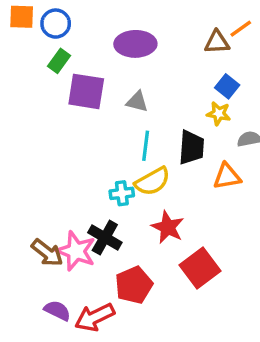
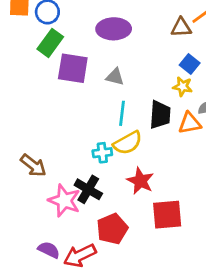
green rectangle: (59, 61) -> (50, 43), size x1.4
orange triangle: (227, 176) -> (190, 123), moved
brown arrow: (47, 253) -> (33, 165), moved
red square: (200, 268) -> (167, 215), turned 32

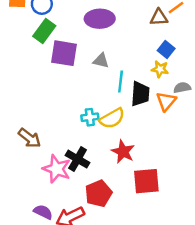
cyan line: (122, 113) -> (121, 81), moved
orange triangle: (190, 123) -> (166, 101), turned -40
cyan cross: (102, 153) -> (90, 117), moved

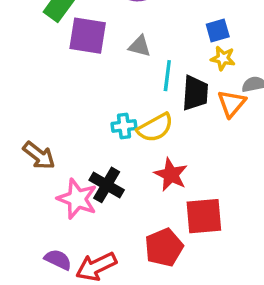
blue square: (166, 49) -> (218, 31), moved, turned 35
red pentagon: (98, 193) -> (164, 247), moved

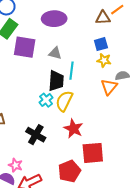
black trapezoid: (195, 93) -> (56, 81), moved
cyan cross: (124, 126) -> (46, 100), turned -32
yellow semicircle: (155, 128) -> (64, 101), turned 145
pink star: (77, 199) -> (15, 165), moved, size x0.6

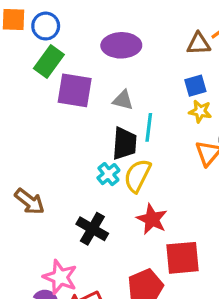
pink star: (15, 165) -> (60, 277), size x1.5

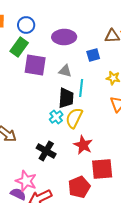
blue circle: (46, 26) -> (26, 25), moved
blue square: (195, 86) -> (93, 55), moved

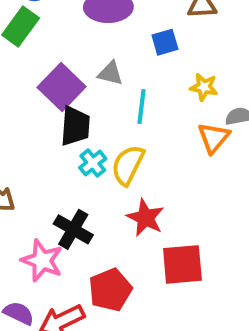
purple square: (35, 65) -> (62, 87), moved, turned 35
black trapezoid: (66, 98) -> (75, 126), moved
pink star: (26, 181) -> (42, 261), moved
red pentagon: (79, 187) -> (110, 290), moved

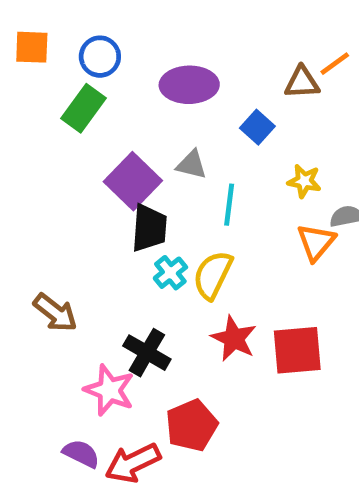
blue square: (165, 42) -> (257, 127), turned -32
red square: (182, 264) -> (297, 350), moved

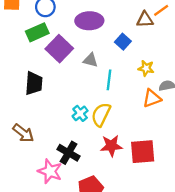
green rectangle: (83, 108) -> (37, 32), turned 30
purple square: (133, 181) -> (59, 49), moved
black trapezoid: (149, 228) -> (34, 83), moved
orange triangle: (316, 242) -> (152, 98), turned 30
red star: (234, 338) -> (111, 146), turned -30

